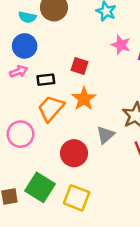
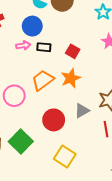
black rectangle: (46, 80) -> (44, 47), moved
yellow square: (77, 198) -> (65, 157), moved

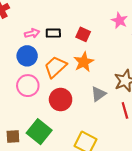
blue circle: (32, 26) -> (27, 56), moved
red circle: (54, 120) -> (61, 100), moved

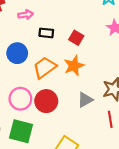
pink arrow: (32, 33) -> (26, 15), moved
pink circle: (28, 86) -> (20, 99), moved
green square: (39, 132) -> (21, 131), turned -30

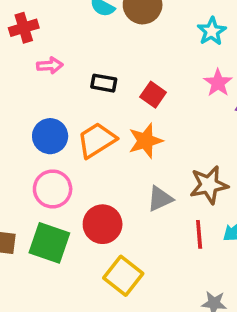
pink arrow: (26, 15) -> (50, 65), moved
blue circle: (17, 53) -> (50, 136), moved
red circle: (46, 101) -> (103, 224), moved

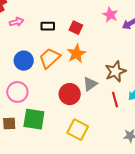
pink circle: (53, 189) -> (17, 92), moved
red circle: (103, 224) -> (70, 94), moved

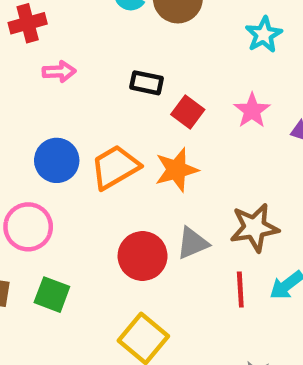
pink star: (110, 15) -> (252, 111), moved
black rectangle: (48, 26) -> (146, 83), moved
green square: (34, 119) -> (52, 295), size x0.7

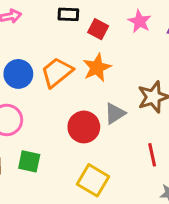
red line: (240, 289) -> (152, 155), moved

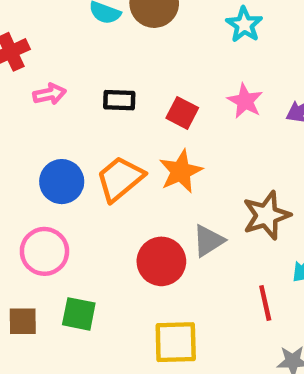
black rectangle: (68, 14) -> (119, 100), moved
yellow square: (93, 180) -> (176, 342), turned -32

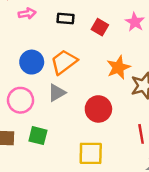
orange star: (181, 171) -> (118, 67), moved
gray triangle: (208, 241) -> (57, 93), moved
red circle: (161, 261) -> (98, 109), moved

